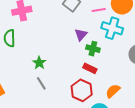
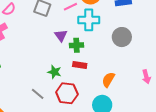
green star: (39, 63) -> (54, 72), moved
red hexagon: (82, 90) -> (67, 93), moved

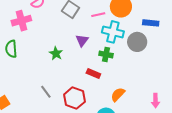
gray circle: (122, 37) -> (137, 42), moved
green cross: (77, 45) -> (106, 54), moved
green star: (54, 72) -> (56, 53), moved

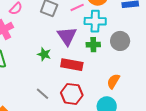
purple triangle: (82, 40) -> (67, 36), size x1.5
gray circle: (137, 42) -> (120, 41), moved
red rectangle: (93, 74) -> (72, 65), moved, size x1.5

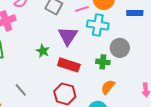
green cross: (93, 45) -> (103, 62), moved
gray line: (42, 94) -> (21, 90), moved

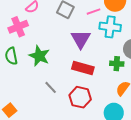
green star: (43, 51) -> (39, 56), moved, size x1.5
gray line: (21, 90) -> (51, 87), moved

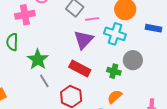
pink line: (93, 12) -> (92, 19), moved
green star: (39, 56) -> (38, 59), moved

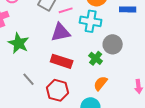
purple triangle: (84, 40) -> (61, 32), turned 45
green star: (38, 59) -> (19, 43), moved
green cross: (114, 71) -> (96, 58), turned 32

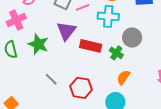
purple triangle: (61, 32) -> (66, 31), moved, turned -35
red rectangle: (62, 61) -> (91, 46), moved

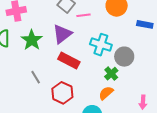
cyan cross: (108, 16) -> (101, 45), moved
red rectangle: (91, 46) -> (69, 60), moved
green cross: (116, 53) -> (111, 74), moved

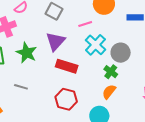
pink line: (84, 15) -> (85, 24), moved
cyan cross: (101, 45) -> (95, 45), turned 35
gray line: (36, 77) -> (21, 87), moved, turned -32

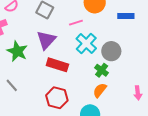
gray line: (21, 87) -> (12, 85), turned 32

